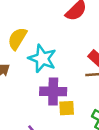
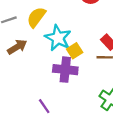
yellow square: (67, 108) -> (75, 51), moved, turned -35

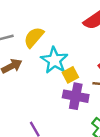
purple cross: (65, 70) -> (76, 96), moved

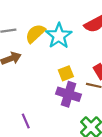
cyan star: (54, 60) -> (59, 36), moved

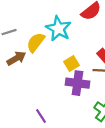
yellow semicircle: (35, 33) -> (36, 42), moved

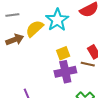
purple cross: (77, 83) -> (65, 72), turned -30

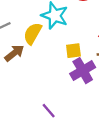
yellow square: (63, 53) -> (73, 51), turned 32

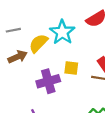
purple cross: (83, 71) -> (48, 81), moved

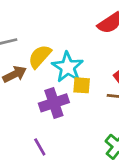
cyan star: (62, 32) -> (68, 67), moved

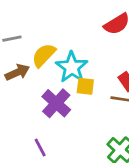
purple cross: (54, 103) -> (56, 103), turned -32

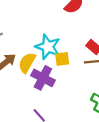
yellow semicircle: (44, 55) -> (27, 63), moved

